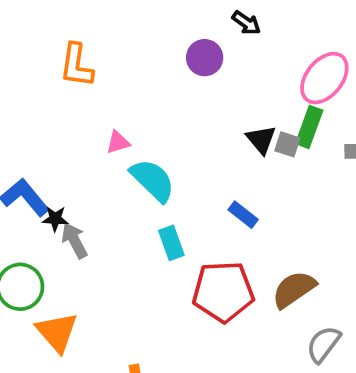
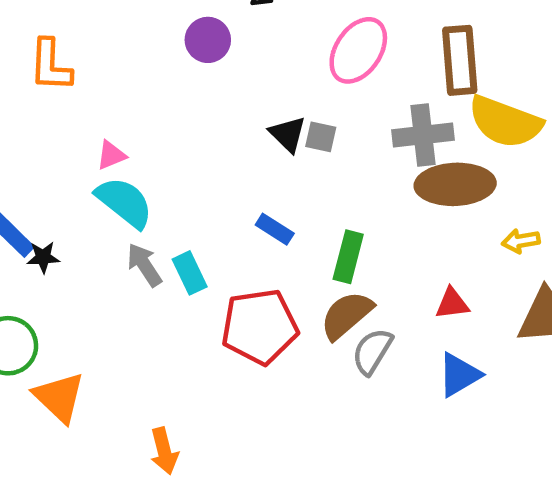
green rectangle: (309, 127) -> (348, 257), moved
cyan semicircle: (153, 180) -> (124, 202), moved
gray arrow: (75, 240) -> (144, 265), moved
gray semicircle: (323, 344) -> (372, 351), moved

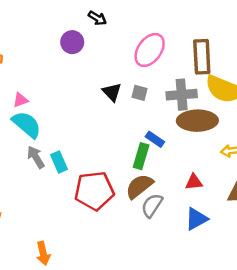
gray square: (321, 137) -> (140, 93), moved
blue rectangle: (275, 229) -> (155, 139), moved

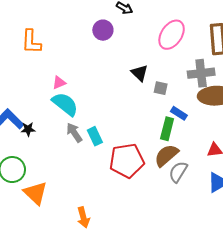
gray square: (140, 93) -> (161, 88), moved

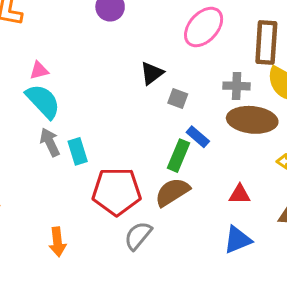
black triangle: (139, 73) -> (152, 73), turned 30
gray cross: (201, 73) -> (237, 86), size x0.7
gray semicircle: (178, 172) -> (138, 236), moved
orange arrow: (83, 217) -> (57, 242), moved

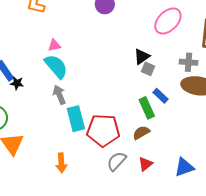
black triangle: (152, 73) -> (142, 56), moved
cyan rectangle: (78, 151) -> (76, 119), moved, size x1.4
green rectangle: (179, 156) -> (147, 108), turned -50
brown semicircle: (172, 192) -> (141, 133), size x0.7
red triangle: (240, 194) -> (145, 164), moved, turned -42

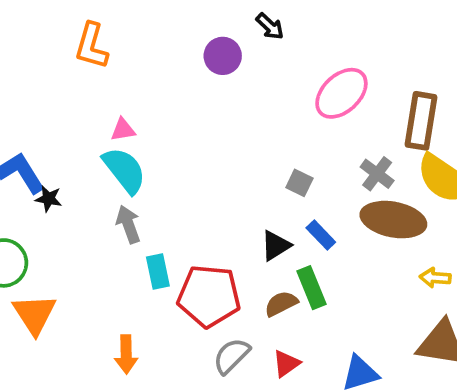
black triangle: (142, 56) -> (276, 246), moved
gray cross: (188, 62) -> (377, 174), turned 30
green rectangle: (147, 108) -> (311, 288), moved
cyan rectangle: (76, 119) -> (158, 271), size x0.7

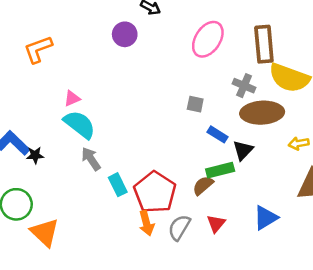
orange L-shape: (91, 46) -> (38, 49), turned 68
black triangle: (276, 246) -> (243, 150), moved
green rectangle: (311, 288) -> (220, 170), turned -68
red pentagon: (209, 296) -> (155, 192), turned -30
orange arrow: (126, 354) -> (146, 223), moved

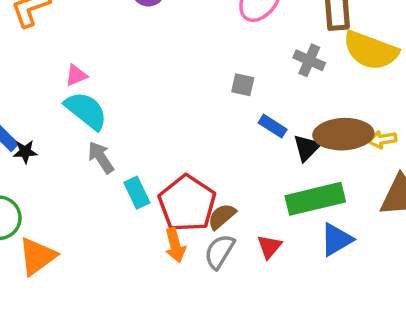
brown ellipse: (262, 113) -> (343, 134), moved
green rectangle: (220, 170) -> (315, 199), moved, size x1.5
brown semicircle: (203, 185) -> (222, 216), moved
orange triangle: (45, 232) -> (37, 256), turned 40

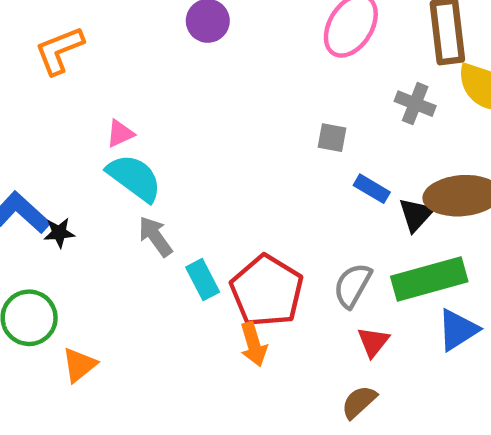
brown semicircle: (222, 216) -> (359, 402), moved
gray semicircle: (219, 251) -> (353, 285), moved
orange triangle: (37, 256) -> (79, 365), size x0.7

